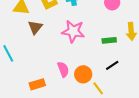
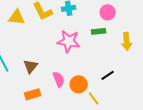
brown triangle: (35, 27) -> (31, 66), moved
green rectangle: (109, 40) -> (99, 31), moved

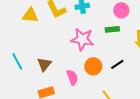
black line: (108, 75) -> (117, 64), moved
orange circle: (79, 84) -> (93, 66), moved

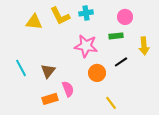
black line: (117, 64) -> (121, 62), moved
pink semicircle: (72, 77) -> (68, 89), moved

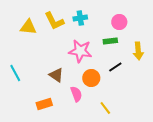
brown triangle: (48, 71) -> (56, 75), moved, turned -35
pink semicircle: (68, 89) -> (76, 94), moved

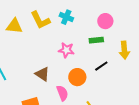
cyan cross: (80, 18) -> (66, 17), turned 32
pink star: (80, 51) -> (66, 50), size x0.7

